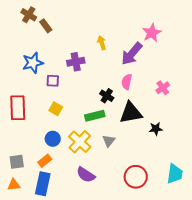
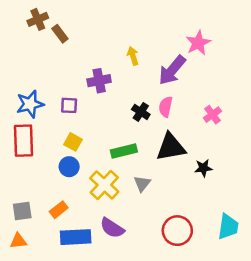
brown cross: (29, 15) -> (38, 19), turned 35
blue star: (33, 63) -> (30, 104), moved
black cross: (107, 96) -> (141, 112), moved
blue circle: (53, 139) -> (69, 167), moved
blue rectangle: (43, 184) -> (76, 237), moved, turned 75

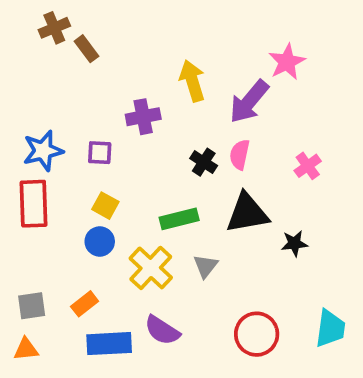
yellow arrow: (133, 56) -> (192, 81), size x1.5

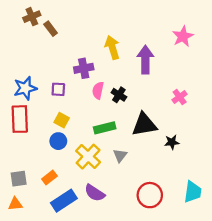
pink star: (287, 62) -> (183, 36), moved
purple arrow: (249, 102) -> (145, 60), turned 140
pink semicircle: (240, 155) -> (98, 90), moved
blue rectangle: (109, 344) -> (64, 201), turned -30

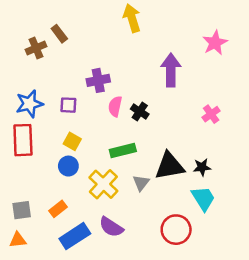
brown cross: (32, 17) -> (36, 48), moved
yellow arrow: (112, 47) -> (132, 18), moved
black triangle: (144, 125) -> (170, 166), moved
cyan trapezoid: (193, 192) -> (203, 198), moved, turned -40

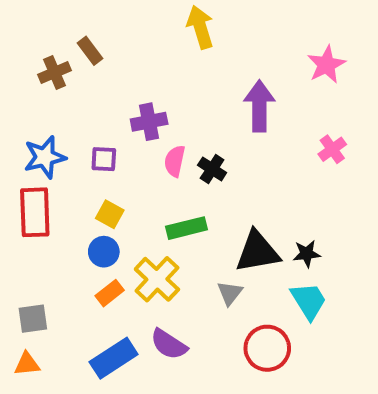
pink cross: (211, 114) -> (332, 149), moved
gray triangle: (141, 183) -> (230, 293), moved
orange rectangle: (58, 209) -> (110, 293), moved

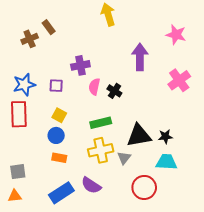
pink star: (326, 65) -> (176, 35), turned -30
pink cross: (332, 149) -> (179, 80), size x1.5
yellow cross: (157, 279) -> (101, 150), moved, turned 35
orange rectangle: (110, 293) -> (59, 158), turned 48
cyan trapezoid: (309, 301) -> (166, 162), turned -55

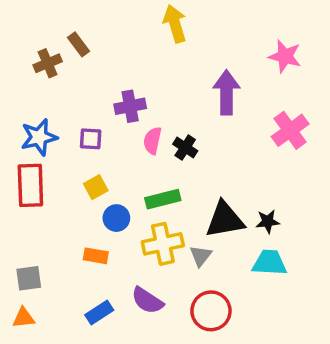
yellow square: (59, 115) -> (96, 187), turned 32
blue circle: (56, 135) -> (116, 218), moved
red circle: (144, 187) -> (211, 311), moved
blue rectangle: (61, 193) -> (99, 313), size x0.7

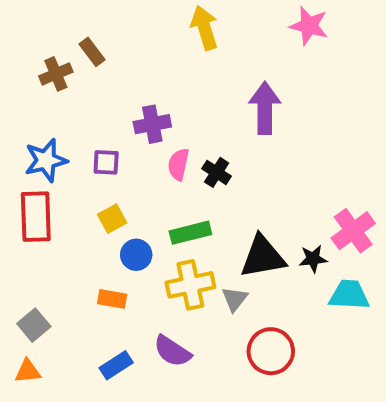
pink star: (285, 56) -> (309, 26), moved
pink cross: (290, 130) -> (353, 231), moved
cyan trapezoid: (269, 263) -> (349, 295), moved
gray square: (29, 278) -> (34, 325), turned -32
red circle: (211, 311) -> (271, 351), moved

